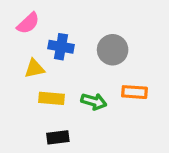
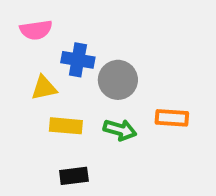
pink semicircle: (28, 23) -> (36, 30), turned 35
gray circle: (113, 50) -> (118, 80), moved

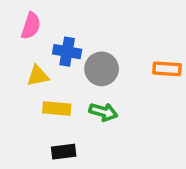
pink semicircle: (36, 30) -> (31, 26), turned -64
orange rectangle: (172, 118) -> (167, 69), moved

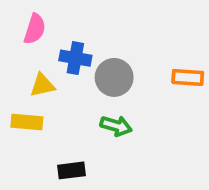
yellow rectangle: (57, 109) -> (27, 122), moved

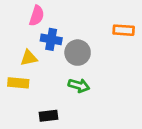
pink semicircle: (35, 29) -> (37, 16), moved
orange rectangle: (188, 77) -> (124, 30), moved

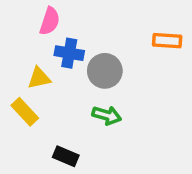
yellow rectangle: (18, 83) -> (25, 112), turned 42
black rectangle: (49, 116) -> (66, 156), turned 30

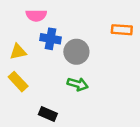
pink semicircle: (50, 21) -> (36, 15), turned 72
yellow triangle: (39, 78) -> (18, 52), moved

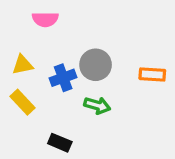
orange rectangle: (122, 30) -> (152, 75), moved
blue cross: (50, 39) -> (63, 78), moved, turned -30

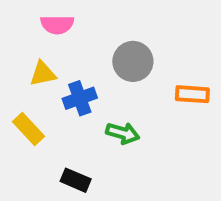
yellow triangle: (23, 65) -> (43, 74), moved
gray circle: (96, 65) -> (133, 61), moved

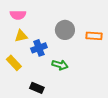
pink semicircle: (57, 25) -> (18, 15), moved
orange rectangle: (192, 94) -> (94, 36), moved

